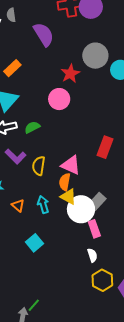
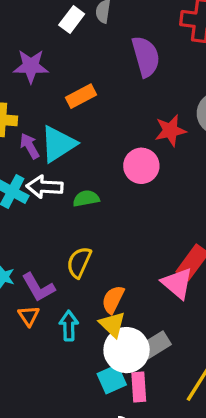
purple L-shape: (15, 156) -> (38, 287), moved
pink triangle: (71, 165) -> (177, 283), moved
cyan square: (35, 243) -> (112, 379), moved

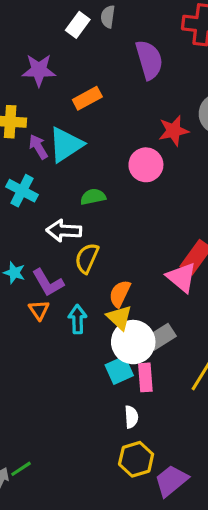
white arrow: (45, 187) -> (64, 231), moved

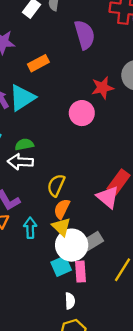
green semicircle: (93, 197) -> (24, 145), moved
yellow semicircle: (87, 258) -> (56, 185), moved

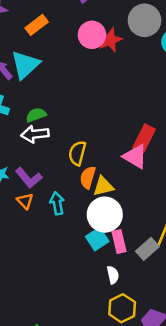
pink circle: (82, 113) -> (92, 35), moved
yellow triangle: (61, 227) -> (103, 186), moved, turned -48
gray rectangle: (92, 241) -> (147, 249), moved

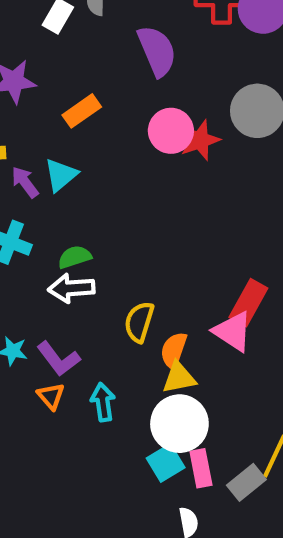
cyan triangle: (25, 65) -> (61, 175), size x0.7
orange semicircle: (88, 177) -> (174, 350), moved

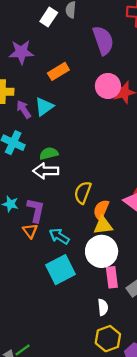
purple L-shape: (58, 359) -> (36, 210), turned -135
cyan arrow: (103, 402) -> (59, 236), turned -54
cyan square: (166, 463) -> (61, 270), moved, size x1.4

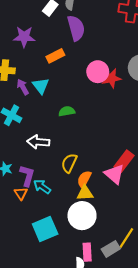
purple semicircle: (103, 40) -> (76, 28), moved
cyan triangle: (44, 107) -> (41, 86), turned -36
green semicircle: (49, 153) -> (67, 111), moved
cyan arrow: (59, 236) -> (42, 187), moved
pink rectangle: (112, 277) -> (87, 252), moved

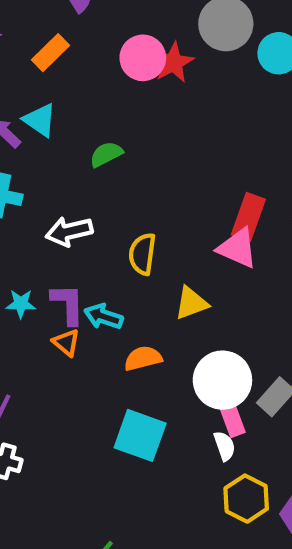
orange semicircle: (84, 179) -> (143, 358), moved, turned 66
white circle: (82, 216) -> (222, 380), moved
cyan square: (45, 229) -> (140, 435), moved, turned -30

